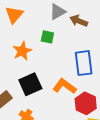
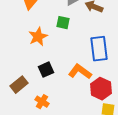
black square: (30, 84) -> (46, 70), size x0.7

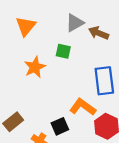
black square: (46, 70) -> (60, 126), moved

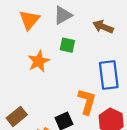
gray triangle: (75, 23) -> (63, 15), moved
orange L-shape: (83, 107) -> (87, 101), turned 70

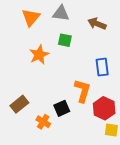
gray triangle: (63, 15) -> (61, 13), turned 36
blue rectangle: (109, 75) -> (102, 67), size x0.7

